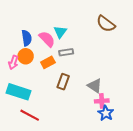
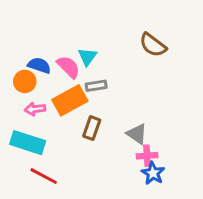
blue semicircle: (27, 38) -> (39, 65), turned -63
orange circle: (26, 56) -> (25, 81), moved
pink arrow: (13, 62) -> (35, 109), moved, turned 64
orange rectangle: (48, 62) -> (70, 100), size x1.6

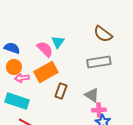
blue semicircle: (39, 65) -> (12, 48), moved
orange circle: (25, 81) -> (14, 67), moved
gray rectangle: (96, 86) -> (99, 62), moved, size x1.6

